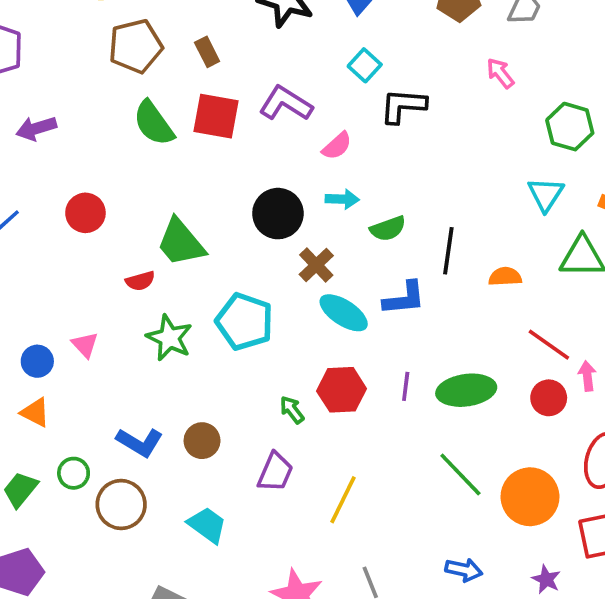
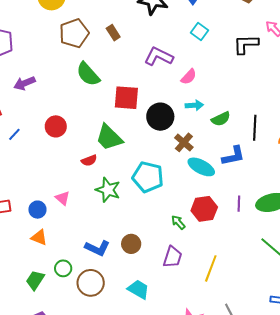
black L-shape: (403, 106) -> (246, 44), moved
red square: (216, 116) -> (126, 98), moved

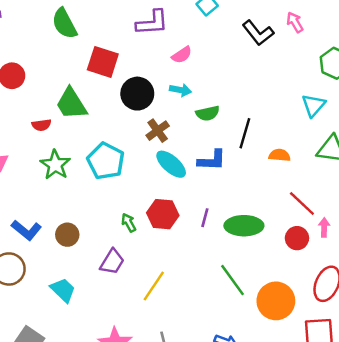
black L-shape: (246, 44) -> (258, 33), turned -140
purple L-shape: (159, 56) -> (152, 23), turned 136

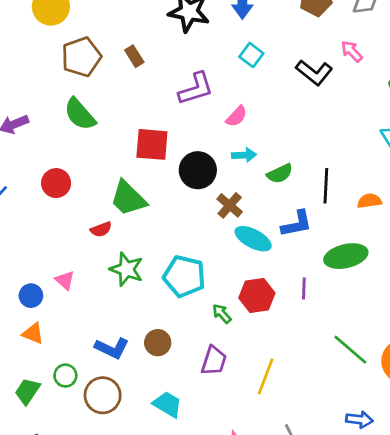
green semicircle: (64, 24) -> (80, 114), moved
cyan pentagon: (106, 161) -> (184, 276), moved
green ellipse: (244, 226) -> (346, 256), moved

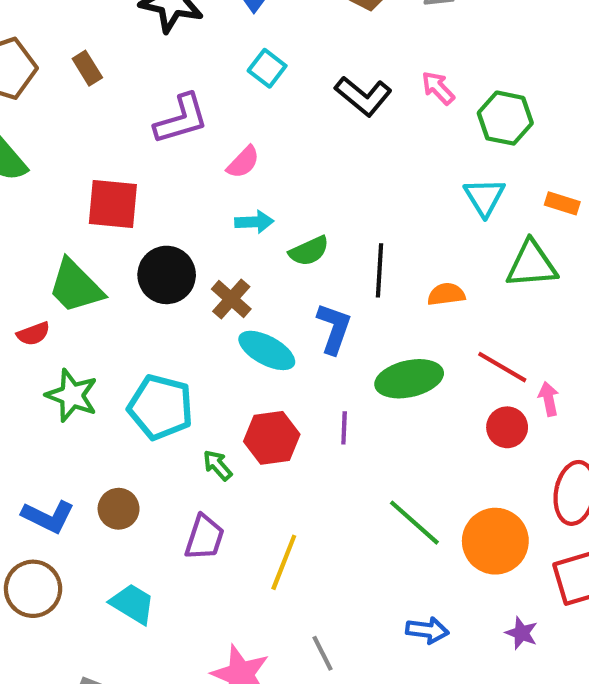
pink arrow: (352, 51) -> (438, 88), moved
black circle: (198, 170) -> (167, 275), moved
blue L-shape: (297, 224) -> (334, 328), turned -60

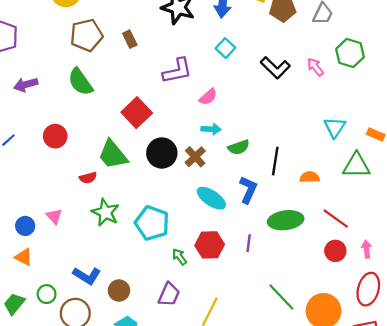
green hexagon: (505, 118) -> (350, 53), moved
red square: (113, 204) -> (137, 113), turned 36
brown cross: (231, 299) -> (195, 157), moved
pink arrow: (549, 399) -> (367, 249), moved
brown circle: (119, 509) -> (119, 291), moved

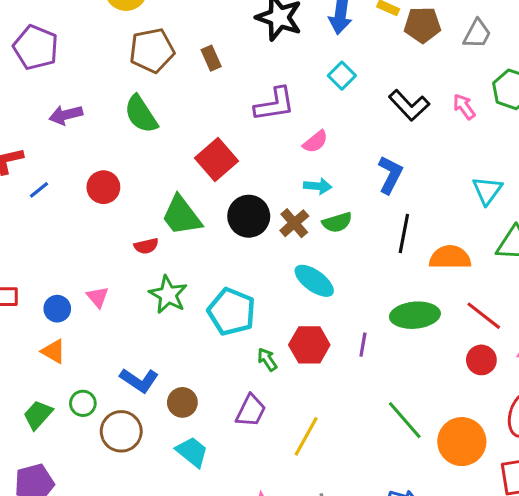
green semicircle: (239, 147) -> (337, 222), moved
orange semicircle: (310, 177) -> (450, 257), size x1.5
blue L-shape: (248, 190) -> (390, 175), moved

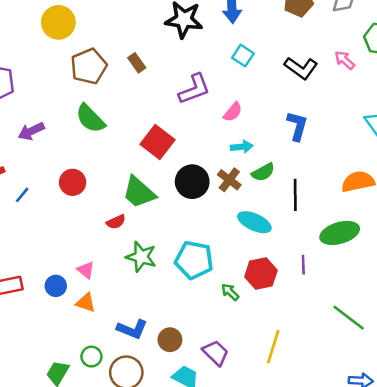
black line: (404, 234) -> (295, 195), moved
orange triangle: (53, 351) -> (86, 303), moved
purple trapezoid: (251, 411) -> (216, 353), moved, turned -60

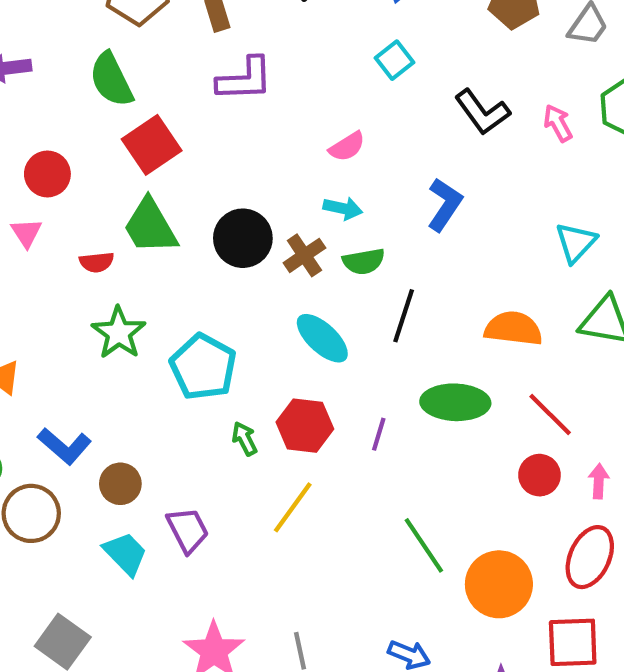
purple L-shape: (194, 89) -> (245, 79), moved
red square: (158, 142) -> (152, 145), moved
pink triangle: (86, 270) -> (26, 233), moved
yellow line: (273, 347) -> (293, 507), moved

